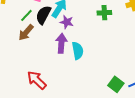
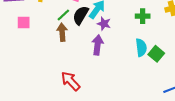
brown arrow: (26, 32) -> (62, 32), turned 132
cyan semicircle: (78, 51) -> (141, 48), moved
green square: (116, 84) -> (156, 54), moved

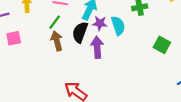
black semicircle: (81, 15) -> (80, 32), moved
cyan semicircle: (141, 48) -> (118, 26), moved

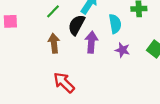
purple star: (100, 23) -> (122, 50), moved
brown arrow: (57, 41) -> (54, 43), moved

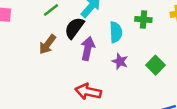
brown arrow: (54, 43) -> (47, 44), turned -144
red arrow: (64, 83) -> (88, 92), moved, turned -40

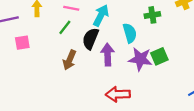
purple star: (120, 61) -> (140, 59), size x1.5
green square: (155, 65) -> (159, 56), moved, turned 36

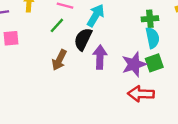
cyan semicircle: (130, 33) -> (152, 38), moved
purple star: (140, 59) -> (134, 64), turned -30
red arrow: (118, 94) -> (141, 94), moved

